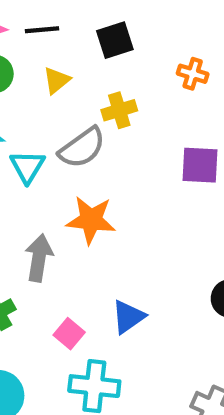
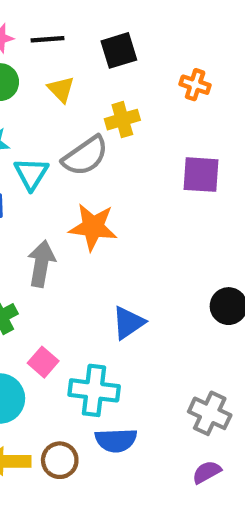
yellow triangle: (56, 80) -> (61, 89), turned -36
pink square: (69, 334) -> (43, 362), moved

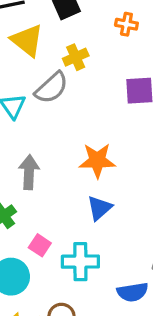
yellow triangle: (61, 89) -> (27, 40), size x1.6
orange star: (93, 227) -> (97, 161), moved
blue semicircle: (116, 440) -> (133, 292), moved

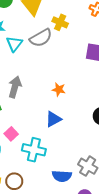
yellow cross: (76, 57) -> (60, 22), turned 35
orange star: (97, 161) -> (59, 90), size x0.6

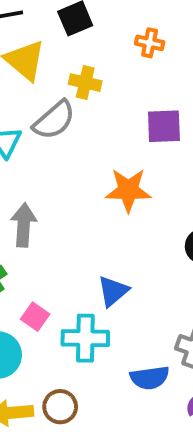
orange star: (59, 90) -> (128, 190), moved, size x1.6
blue triangle: (53, 119) -> (113, 291), moved

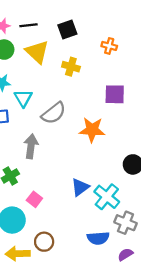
gray semicircle: (54, 120) -> (54, 113), moved
cyan cross: (85, 338) -> (107, 197), moved, turned 35
brown circle: (60, 407) -> (44, 242), moved

